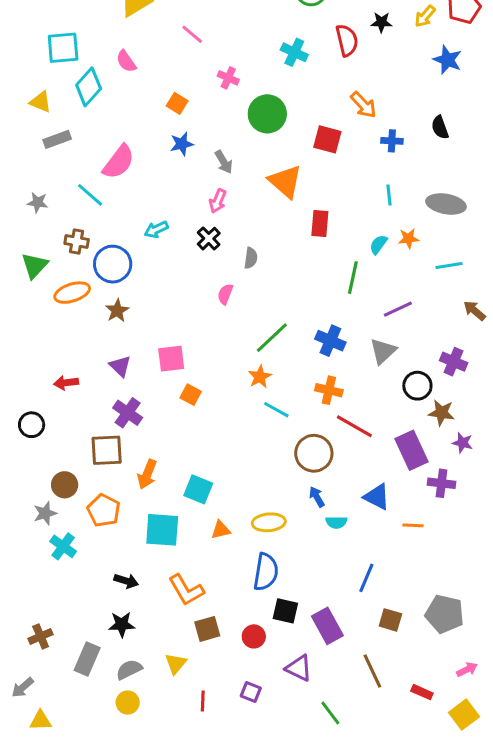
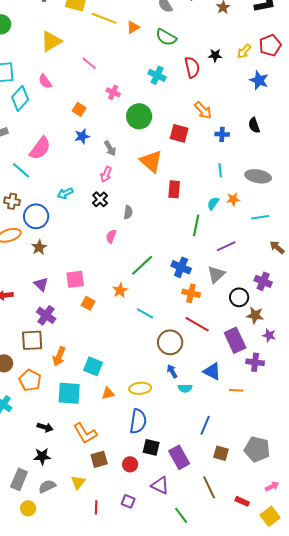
orange star: (260, 377) -> (120, 290), moved
orange cross: (329, 390) -> (191, 293), moved
yellow circle: (128, 703) -> (28, 508), moved

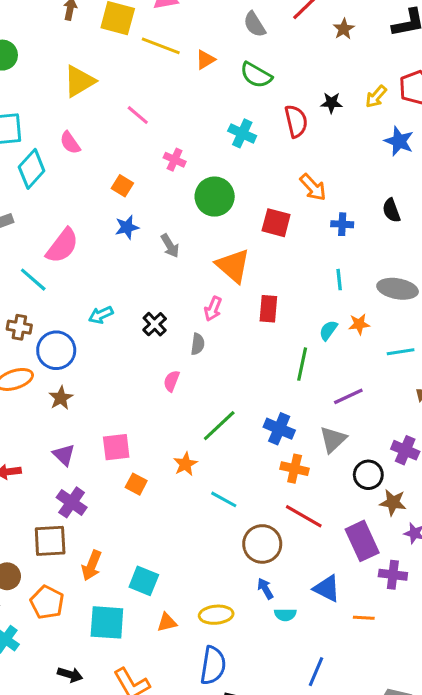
pink arrow: (106, 174) -> (213, 309), moved

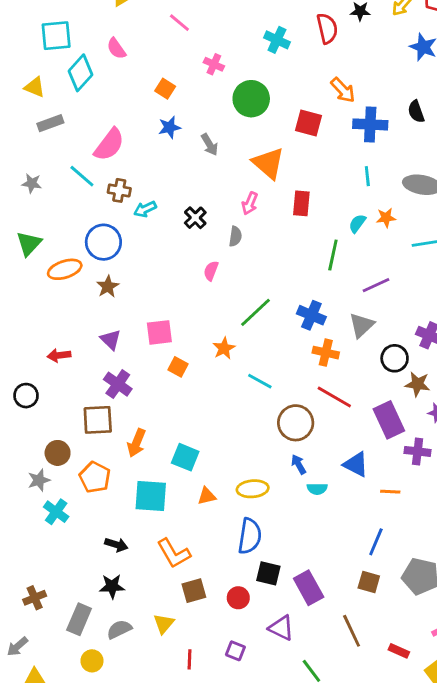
blue cross: (342, 224) -> (370, 124), size x1.6
brown cross: (19, 327) -> (119, 190), moved
blue line: (316, 672) -> (376, 542), moved

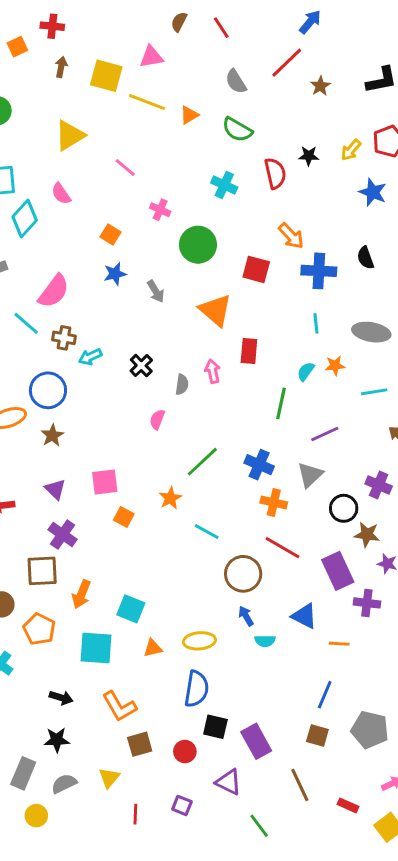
pink arrow: (250, 203) -> (213, 371), moved, turned 145

